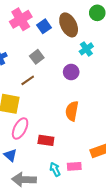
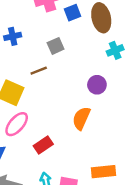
purple circle: (71, 72) -> (97, 85), moved
red rectangle: (46, 140) -> (43, 145), turned -56

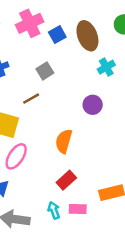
orange semicircle: (81, 118) -> (64, 141), moved
red rectangle: (43, 145) -> (66, 180), moved

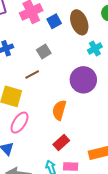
purple circle: (93, 105) -> (83, 80), size x1.6

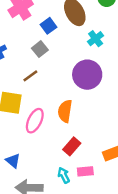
blue square: (54, 21) -> (49, 26), moved
pink ellipse: (20, 123) -> (35, 121), moved

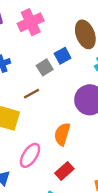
blue square: (49, 26) -> (63, 56), moved
pink ellipse: (35, 121) -> (30, 155), moved

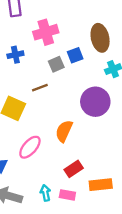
pink cross: (31, 22) -> (46, 32), moved
red rectangle: (64, 171) -> (74, 169), moved

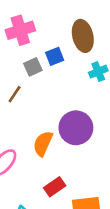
brown line: (40, 88) -> (15, 94), turned -35
purple circle: (95, 102) -> (76, 128), moved

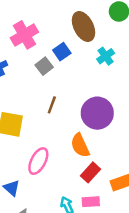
brown line: (15, 94) -> (52, 105), moved
orange semicircle: (43, 144) -> (80, 145), moved, turned -35

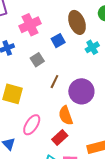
gray square: (44, 66) -> (37, 60), moved
brown line: (52, 105) -> (54, 82), moved
red rectangle: (90, 172) -> (60, 138), moved

